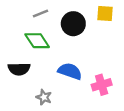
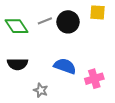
gray line: (41, 14) -> (45, 21), moved
green diamond: (37, 41) -> (16, 26), moved

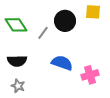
gray line: (45, 21) -> (43, 33), moved, turned -32
gray star: (41, 90) -> (18, 86), moved

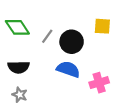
yellow square: (93, 12) -> (102, 26), moved
black circle: (65, 21) -> (72, 42), moved

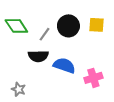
black circle: (72, 42) -> (68, 26), moved
black semicircle: (19, 67) -> (38, 56), moved

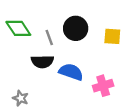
yellow square: (97, 25) -> (112, 36), moved
gray line: (45, 34) -> (49, 38), turned -56

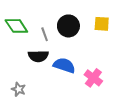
yellow square: (112, 36) -> (102, 24), moved
pink cross: (103, 86) -> (93, 78), turned -36

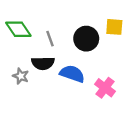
black circle: (68, 26) -> (86, 39), moved
gray star: (19, 89) -> (21, 76), moved

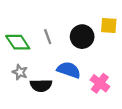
green diamond: (18, 29) -> (18, 42), moved
black semicircle: (43, 63) -> (41, 85), moved

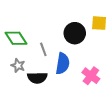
gray line: (48, 37) -> (43, 49), moved
blue semicircle: (69, 70) -> (63, 64), turned 80

